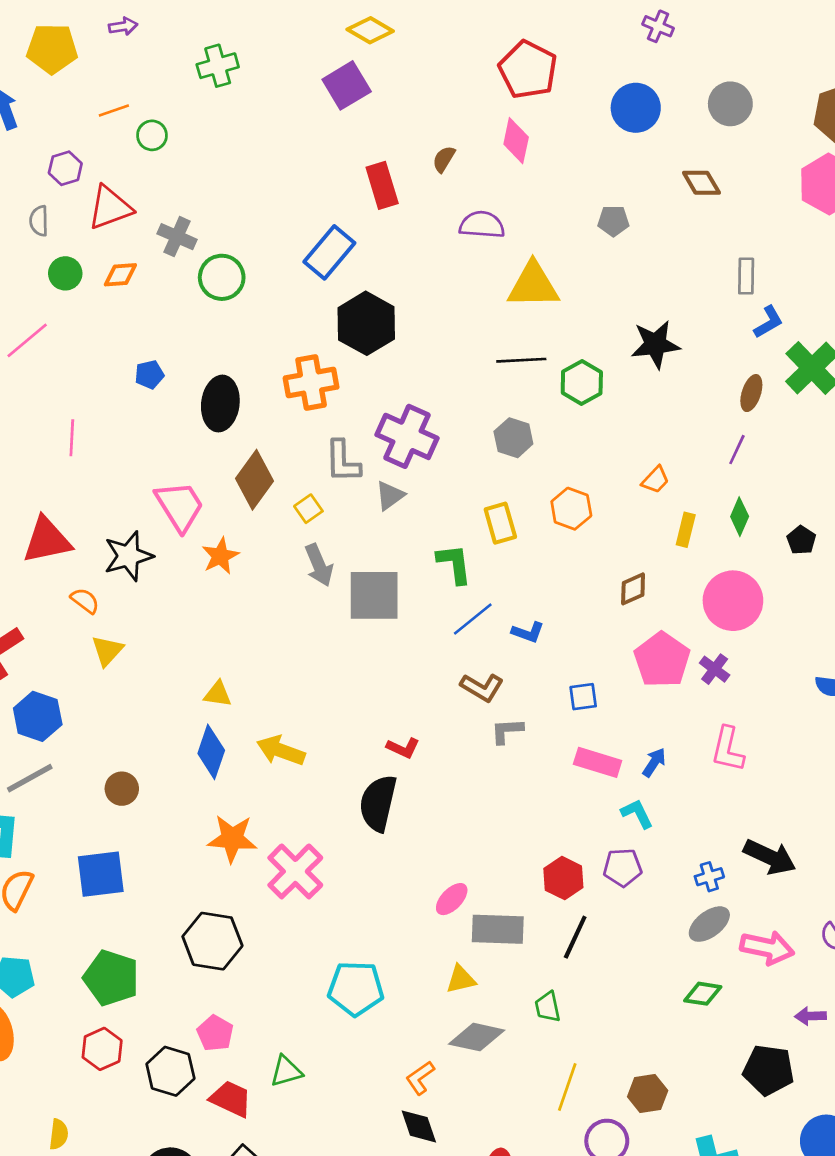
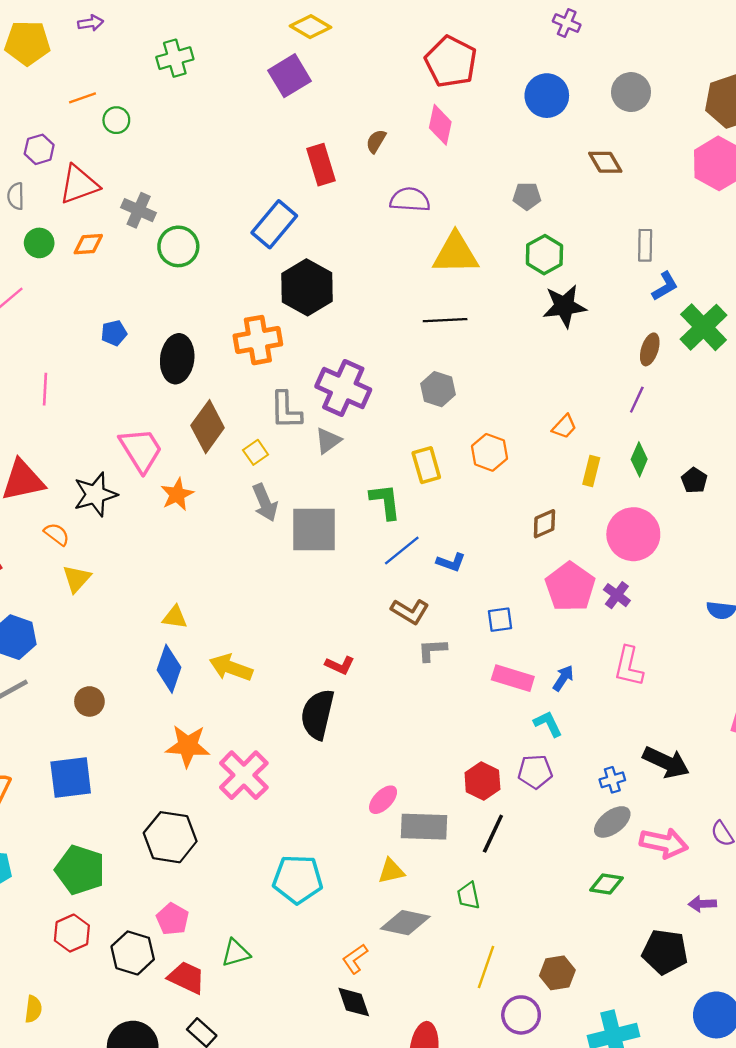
green hexagon: (582, 382) -> (544, 255), moved

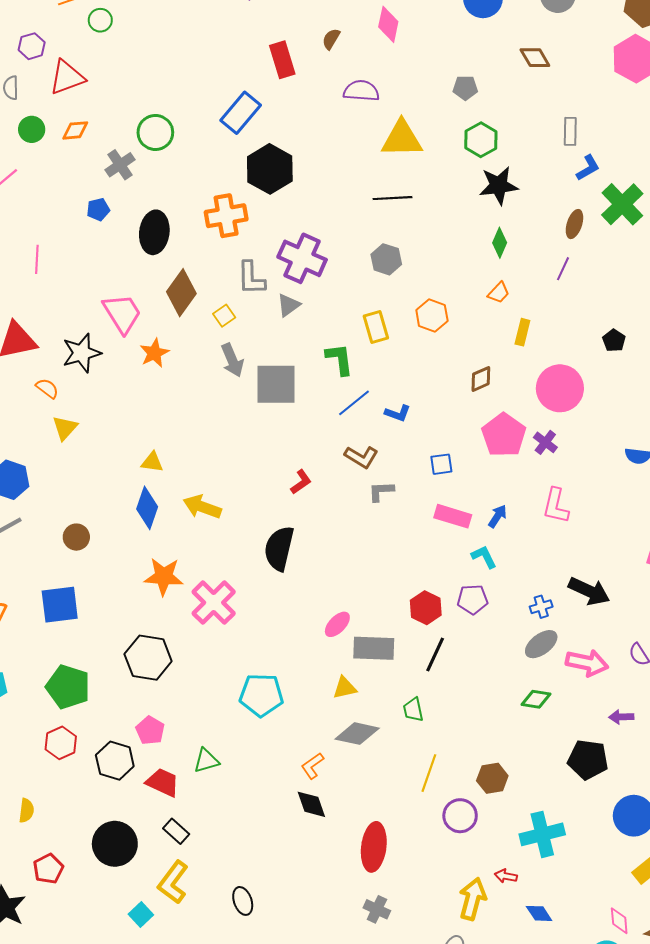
gray cross: (139, 210) -> (120, 165), moved, turned 32
green diamond: (639, 459) -> (500, 243), moved
red L-shape: (340, 665) -> (301, 482), moved, turned -60

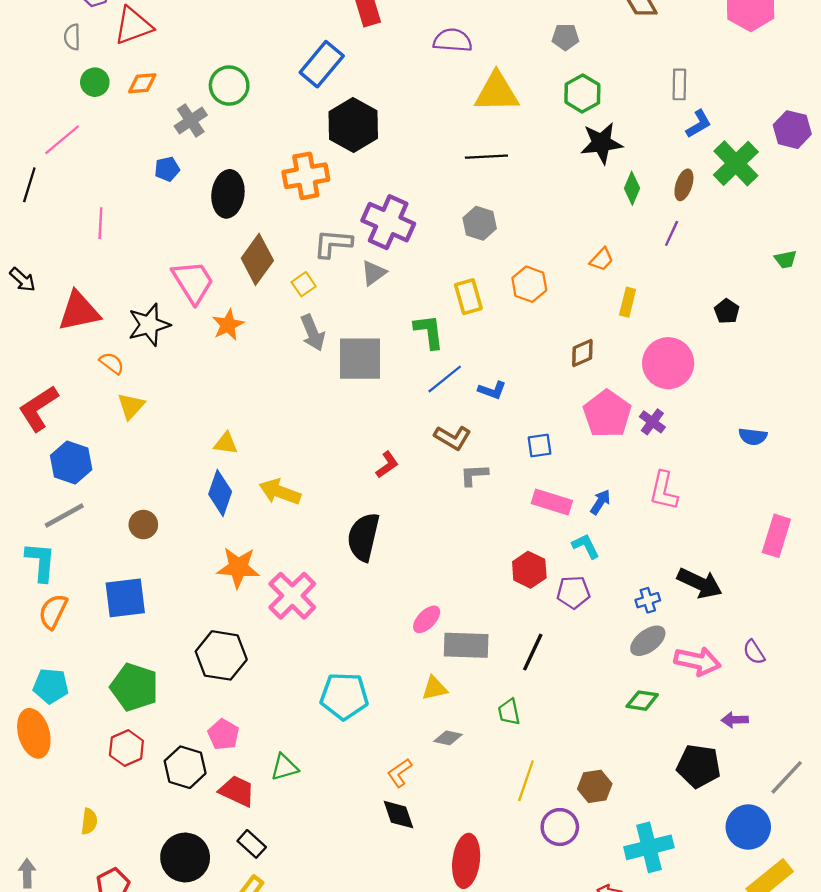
green diamond: (500, 243) -> (632, 188), moved
gray L-shape: (251, 278) -> (333, 244), turned 96
red hexagon: (426, 608) -> (529, 570), moved
gray diamond: (357, 734) -> (448, 738), size x0.6

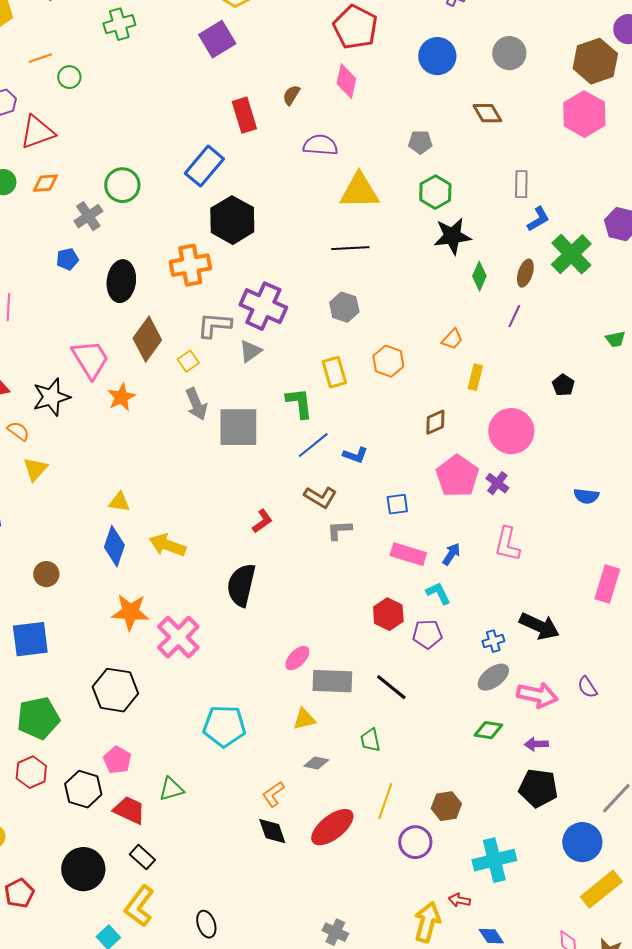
black line: (533, 652) -> (391, 687), turned -76
green pentagon: (134, 687) -> (38, 718), turned -30
purple arrow: (735, 720) -> (536, 744), moved
red ellipse: (466, 861) -> (332, 827), moved, turned 45

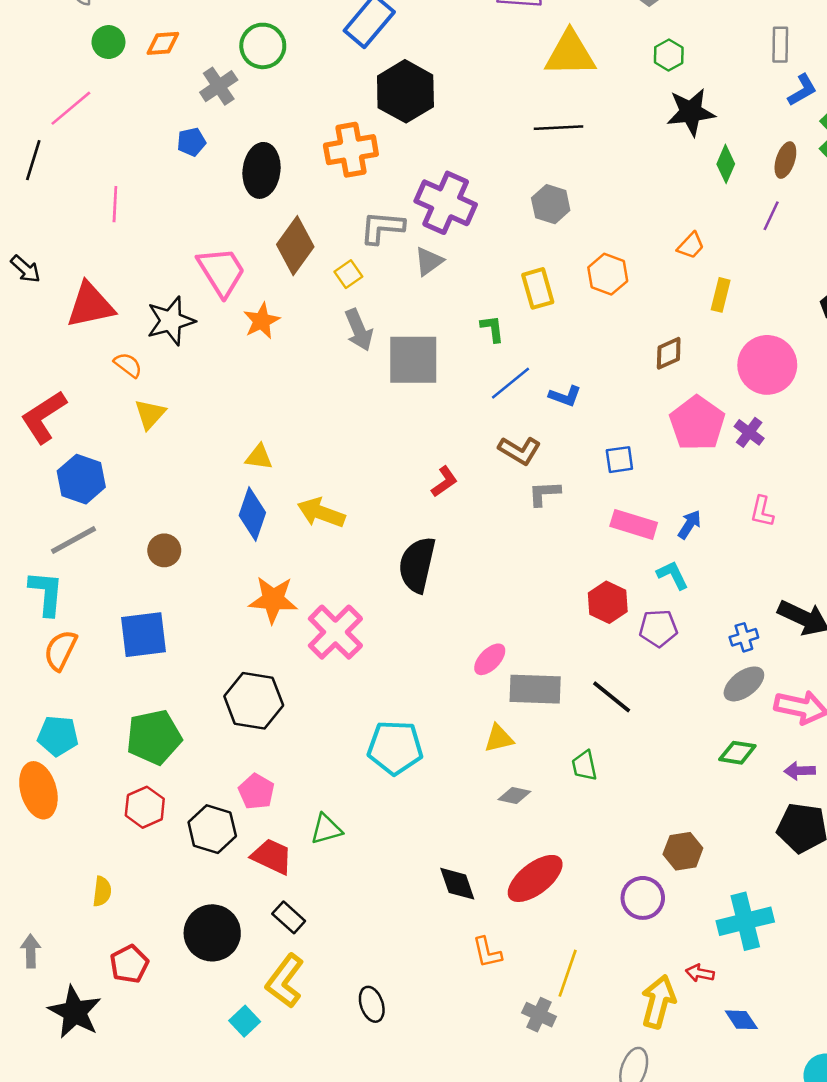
green hexagon: (435, 192) -> (669, 55), size x0.7
green L-shape: (299, 403) -> (492, 329), size x0.7
pink L-shape: (507, 544) -> (762, 511), size x0.7
orange L-shape: (273, 794) -> (487, 952), moved, turned -68
yellow line: (385, 801) -> (568, 973), moved

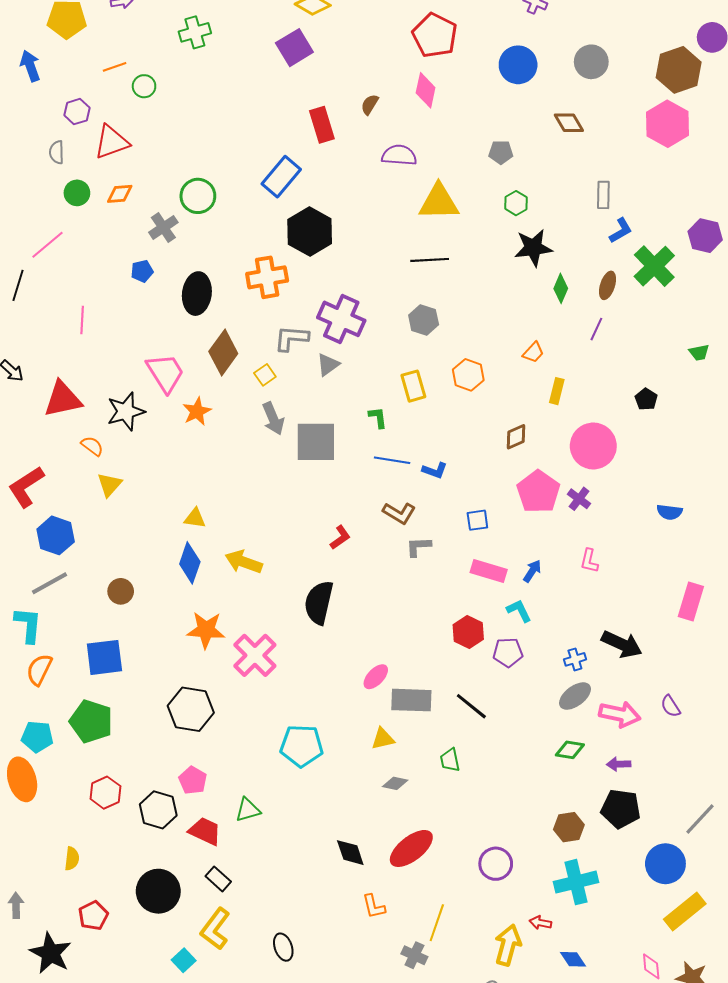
blue line: (510, 383) -> (392, 460), turned 48
green pentagon: (154, 737) -> (91, 721), moved, turned 30
brown hexagon: (683, 851) -> (569, 827), moved

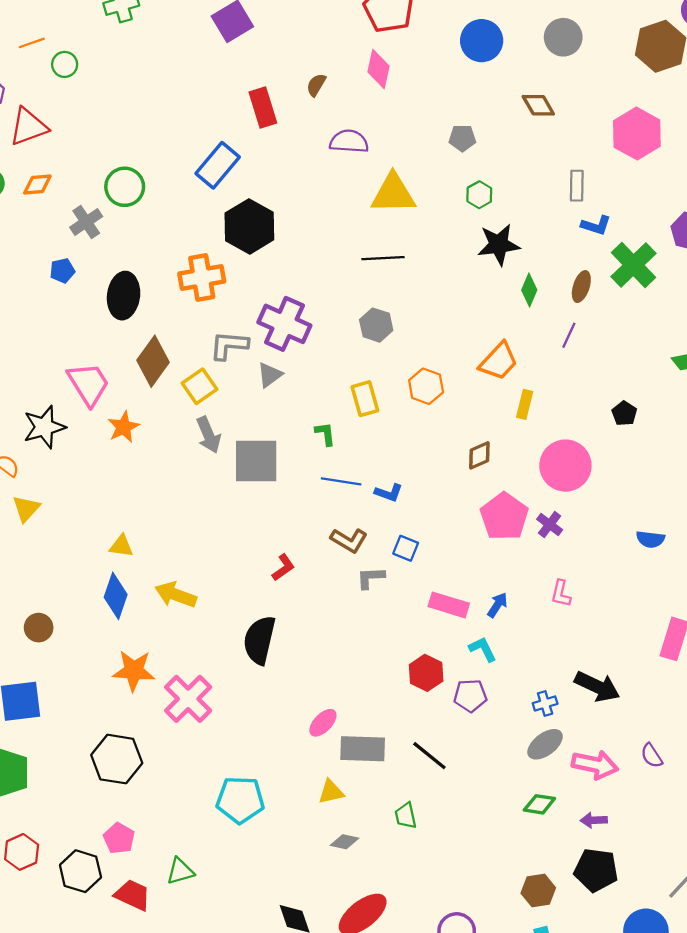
pink hexagon: (667, 124) -> (637, 134), moved
blue L-shape: (621, 231) -> (596, 225), turned 48
orange trapezoid: (533, 352) -> (499, 361), size x1.6
yellow square: (265, 375) -> (199, 386), size x1.4
blue square: (477, 520) -> (406, 548), moved, turned 30

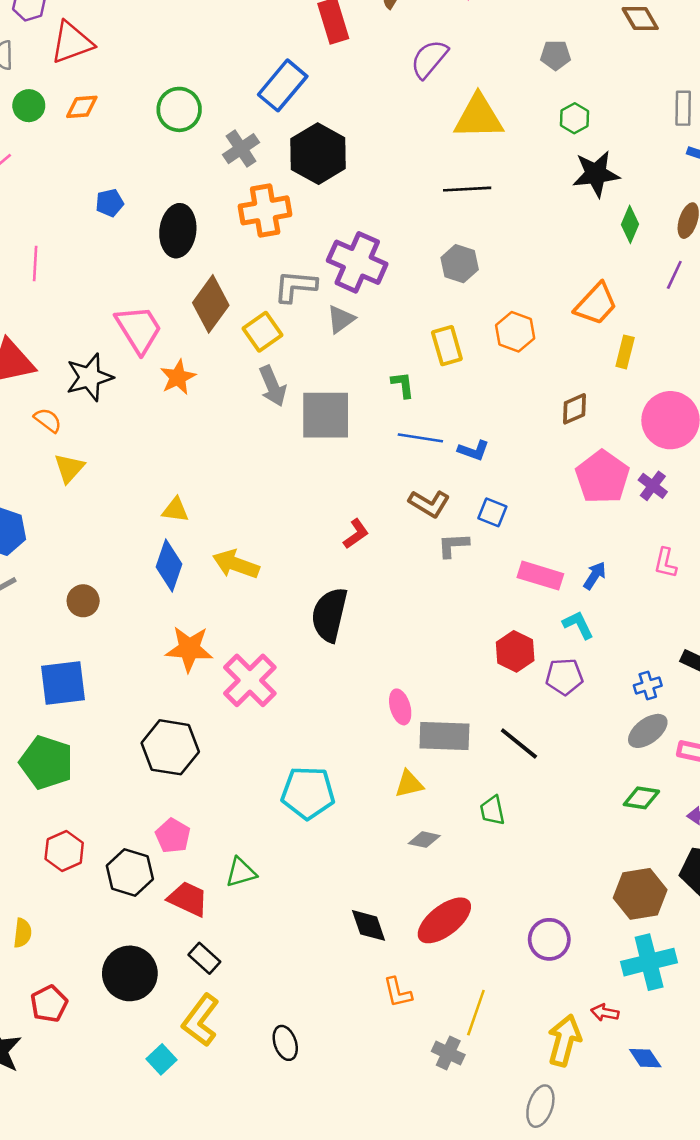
purple semicircle: (349, 141) -> (429, 59), turned -54
gray cross: (86, 222) -> (241, 149), moved
pink ellipse: (323, 723) -> (400, 707), turned -60
brown hexagon: (538, 890) -> (640, 894), size x1.4

